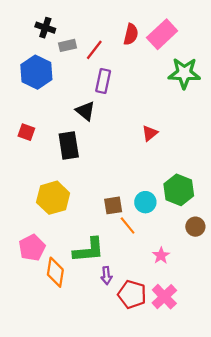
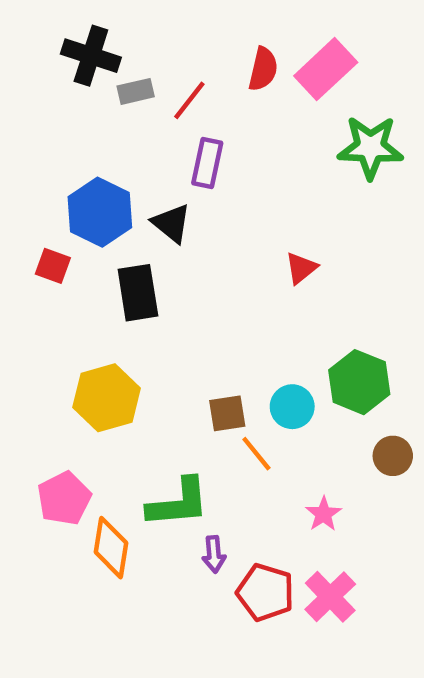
black cross: (45, 28) -> (91, 56), size x1.4
blue hexagon: (36, 72) -> (100, 212), moved

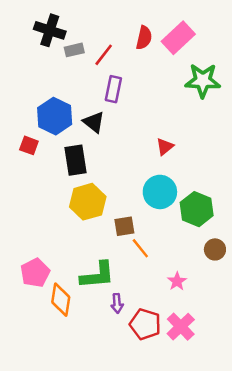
yellow hexagon: (107, 398) -> (88, 202), moved
cyan circle: (292, 407) -> (160, 192), moved, size x1.4

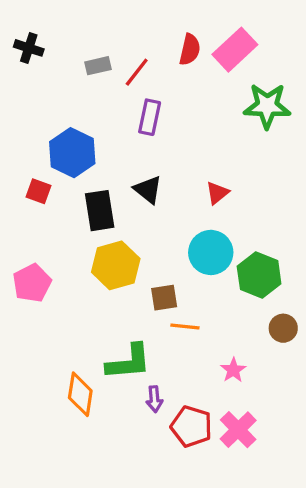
black cross: (50, 30) -> (29, 48), moved, size x0.7
black triangle: (94, 122) -> (148, 190), moved
orange line: (140, 248) -> (185, 327), turned -45
pink pentagon: (35, 273) -> (32, 283), moved

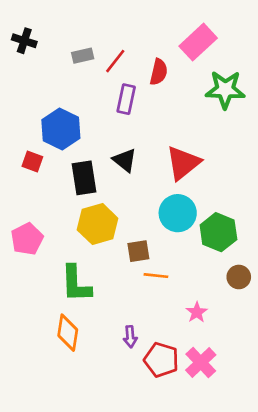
red semicircle: (190, 50) -> (159, 72), moved
red triangle: (217, 193) -> (183, 163), size x1.8
green L-shape: (129, 362) -> (76, 284), moved, turned 93

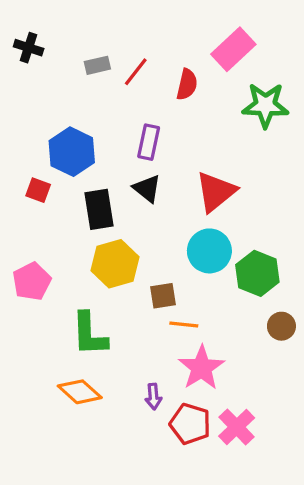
purple rectangle: (126, 99) -> (149, 142), moved
pink star: (197, 312) -> (201, 368), moved, size x1.8
orange diamond: (68, 333) -> (80, 392), turned -57

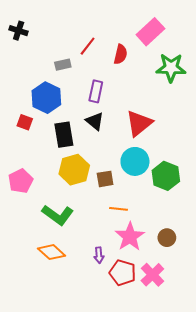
gray rectangle: (97, 65) -> (63, 65), moved
brown square: (163, 296) -> (105, 179), moved
brown circle: (281, 326) -> (167, 238), moved
green L-shape: (89, 334) -> (58, 215), turned -52

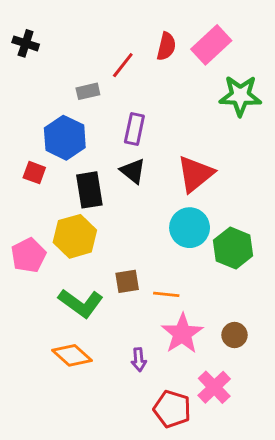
red semicircle: (121, 54) -> (166, 46), moved
yellow hexagon: (74, 170) -> (75, 236), moved
brown square: (105, 179) -> (127, 281), moved
red pentagon: (123, 273) -> (172, 409), moved

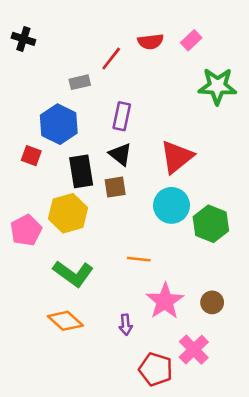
pink rectangle: (211, 45) -> (191, 40), size x0.6
red semicircle: (166, 46) -> (151, 42), turned 70
brown square: (127, 281) -> (115, 187), moved
orange line: (166, 294) -> (139, 259), moved

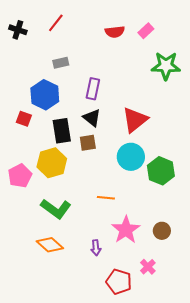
red line: (111, 59) -> (56, 23), moved
pink cross: (194, 350) -> (148, 267), size x0.7

